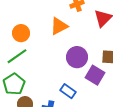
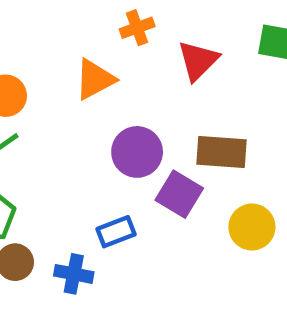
blue rectangle: (68, 91) -> (116, 232), turned -56

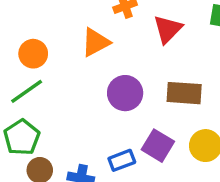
purple square: (179, 194) -> (158, 146), moved
blue rectangle: (116, 232) -> (122, 160), moved

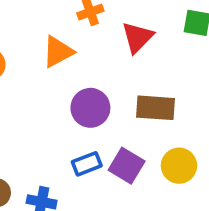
blue rectangle: (122, 160) -> (87, 164), moved

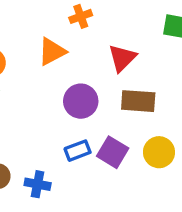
red triangle: (137, 37) -> (122, 58), moved

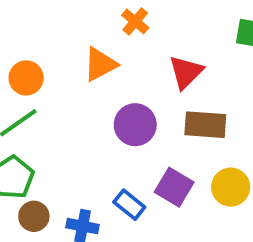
orange cross: (81, 16) -> (135, 21), turned -30
blue rectangle: (78, 151) -> (129, 205), moved, turned 60

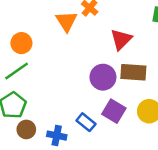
orange triangle: (100, 64) -> (66, 21), moved, turned -35
purple circle: (135, 125) -> (103, 77), moved

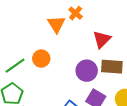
orange circle: (21, 43) -> (41, 59), moved

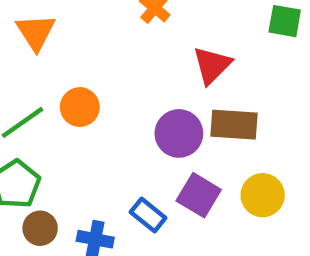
orange triangle: (56, 24) -> (36, 32), moved

